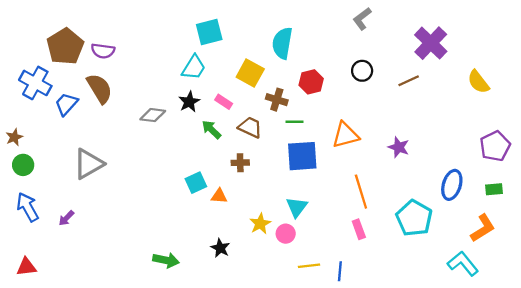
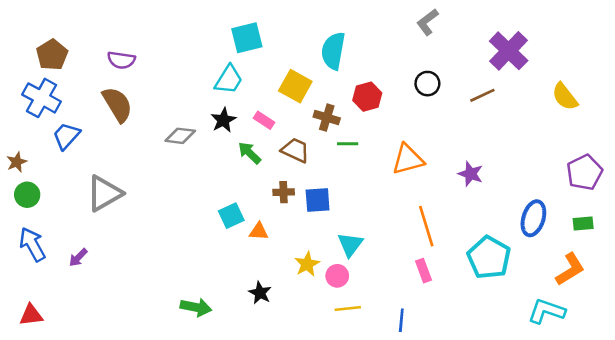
brown pentagon: (65, 46) -> (52, 55), moved, size x0.7
blue trapezoid: (66, 104) -> (66, 136), moved
blue square: (302, 156) -> (318, 200), moved, size x0.7
cyan L-shape: (463, 264) -> (547, 311), turned -32
yellow line: (309, 266) -> (348, 309), moved

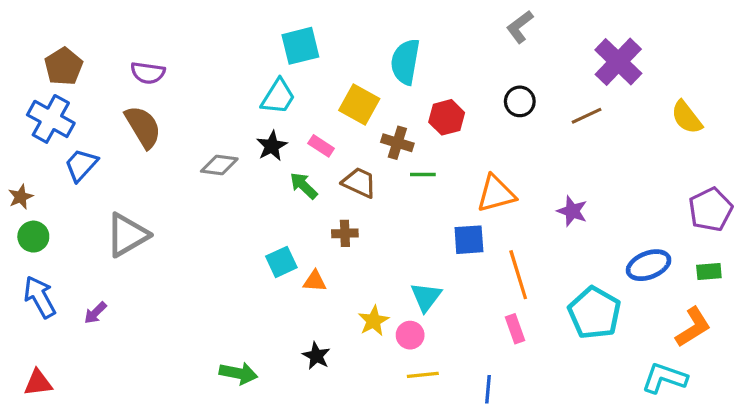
blue square: (318, 200) -> (469, 240), moved
blue ellipse: (533, 218) -> (649, 265), turned 52

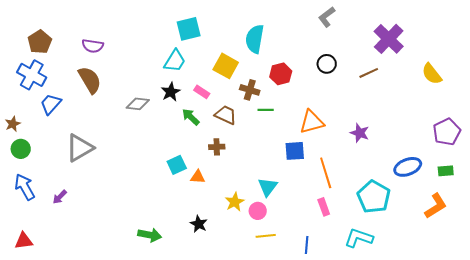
cyan L-shape: (664, 378) -> (359, 238), moved

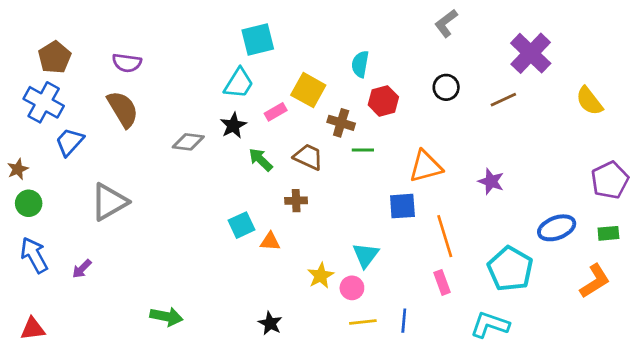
cyan semicircle: (255, 39) -> (360, 64), moved, size x0.7
pink rectangle: (202, 92) -> (276, 112), moved, turned -63
black star: (199, 224) -> (270, 323), moved
green arrow: (150, 235) -> (166, 317), moved
blue line: (307, 245) -> (404, 321), moved

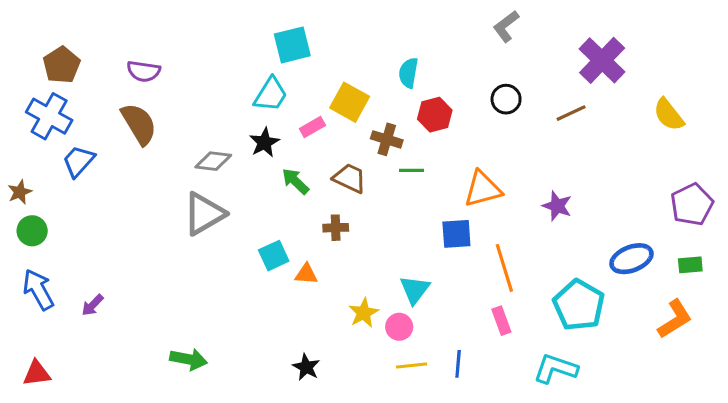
gray triangle: (109, 202) -> (204, 214), moved

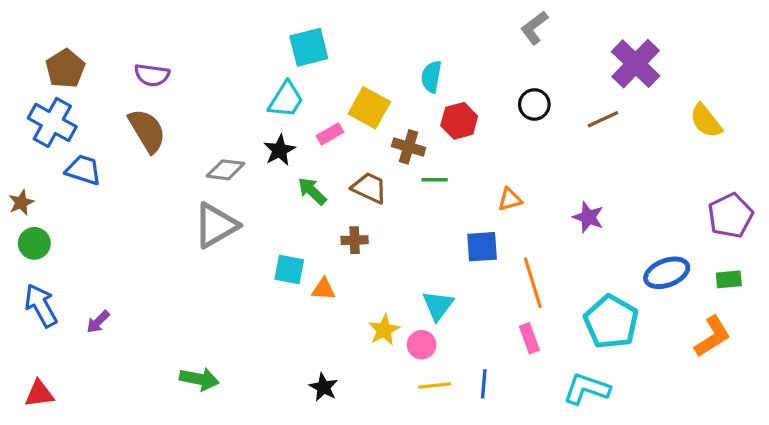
blue trapezoid: (79, 161) -> (83, 170), turned 66
orange triangle: (483, 189) -> (510, 199), size x0.6
cyan square: (274, 256) -> (289, 270), turned 36

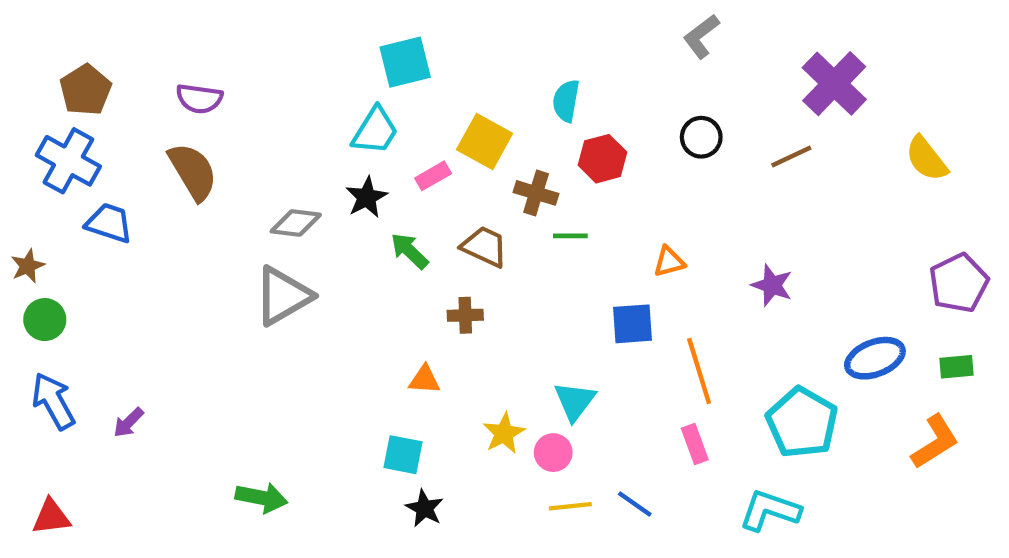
cyan square: (289, 270) -> (403, 455), moved
blue line: (484, 384) -> (635, 504), turned -60

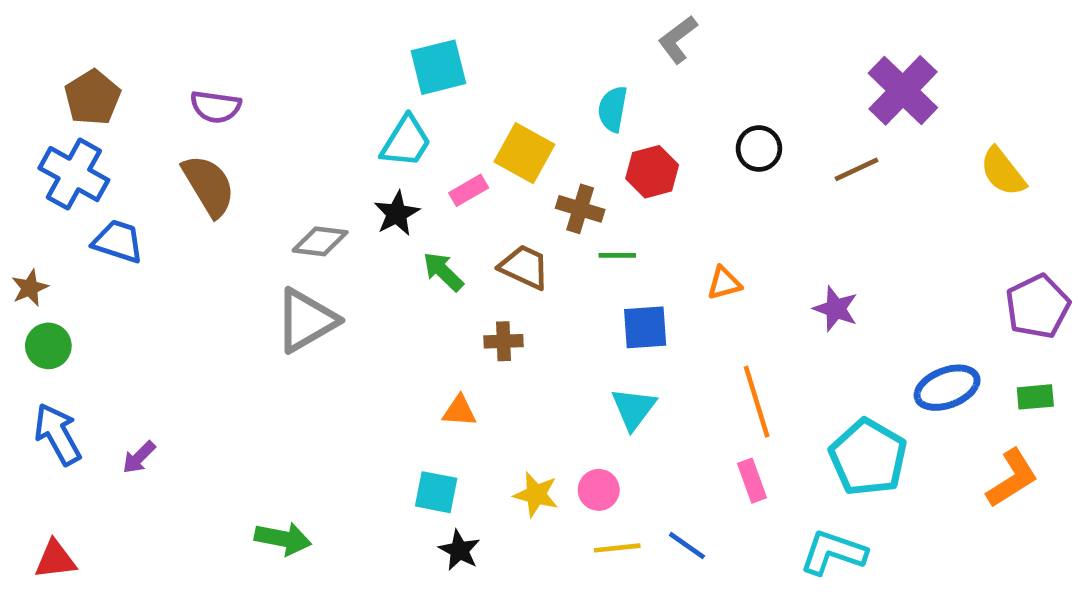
gray L-shape: (701, 36) -> (678, 39), moved
blue square: (633, 324) -> (645, 327), moved
cyan triangle: (575, 401) -> (634, 409), moved
yellow star: (504, 433) -> (536, 495), moved, turned -30

